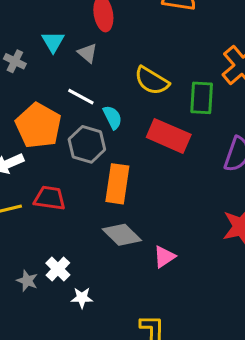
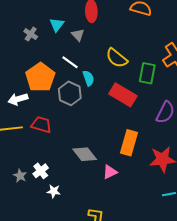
orange rectangle: (117, 184) -> (129, 143), moved

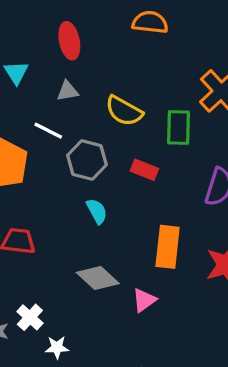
gray triangle: (78, 35) -> (68, 91), moved, turned -48
cyan semicircle: (88, 78) -> (97, 211), moved
gray hexagon: (70, 93) -> (87, 160), moved
red rectangle: (123, 95) -> (144, 170), size x0.6

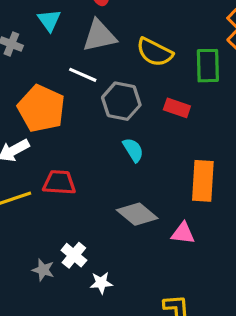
gray triangle: (68, 91) -> (99, 36), size x1.6
pink triangle: (144, 300) -> (183, 233), turned 45

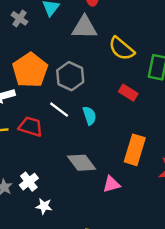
white line: (83, 75) -> (59, 110), moved
gray hexagon: (121, 101) -> (70, 76), moved
pink triangle: (183, 233) -> (111, 184), turned -36

